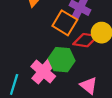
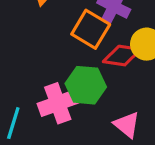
pink cross: (43, 71) -> (58, 103), turned 30

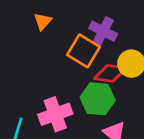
green hexagon: (86, 85) -> (98, 99), moved

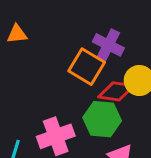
orange triangle: (43, 21) -> (17, 34), moved, turned 42

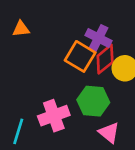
red diamond: (116, 91) -> (105, 59), moved, turned -48

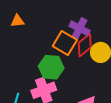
green hexagon: (93, 101) -> (51, 67), moved

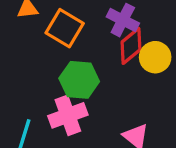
orange square: (65, 43) -> (65, 28), moved

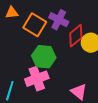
purple cross: (123, 20) -> (59, 20), moved

